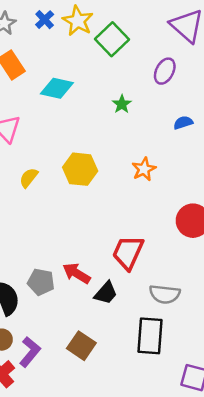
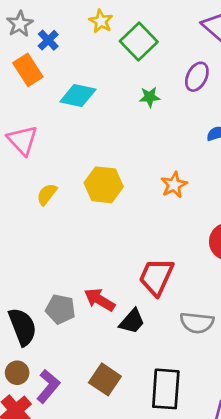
blue cross: (45, 20) -> (48, 40), moved
yellow star: (78, 21) -> (101, 21), size x0.7
green star: (122, 104) -> (150, 97), moved, turned 30
black rectangle: (150, 336) -> (166, 389), moved

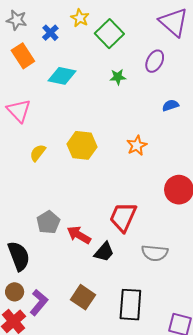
gray star: (20, 24) -> (17, 20), turned -30
blue cross: (48, 40) -> (50, 33), moved
gray pentagon: (60, 309) -> (48, 222), moved, turned 30

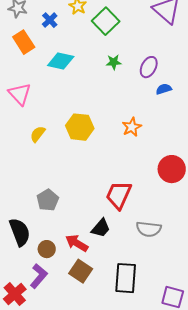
purple ellipse: (155, 61) -> (149, 67), moved
red arrow: (79, 235) -> (77, 243), moved
brown circle: (15, 292) -> (47, 249), moved

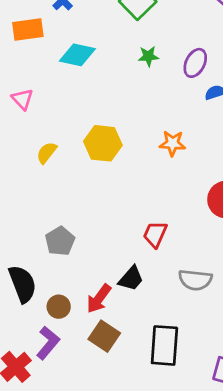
orange rectangle: (24, 42) -> (28, 29), turned -65
pink triangle: (20, 94) -> (23, 99), size x0.7
orange star: (132, 127) -> (172, 143), turned 30
red trapezoid: (119, 195) -> (155, 234), size x0.7
red arrow: (77, 243) -> (99, 299), turned -85

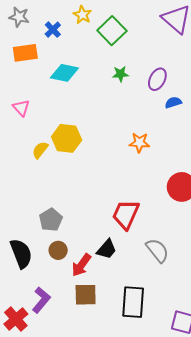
yellow hexagon: (103, 143) -> (67, 138), moved
red trapezoid: (155, 234) -> (126, 214), size x1.4
gray semicircle: (195, 280) -> (157, 250), turned -135
brown circle: (59, 307) -> (58, 250), moved
brown square: (104, 336) -> (86, 295), turned -35

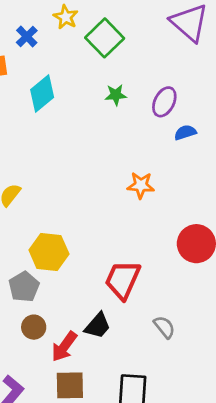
cyan diamond: (64, 73) -> (42, 94), turned -52
yellow hexagon: (67, 138) -> (49, 252), moved
gray semicircle: (157, 250) -> (164, 327), size x0.7

